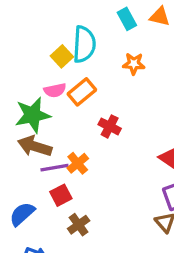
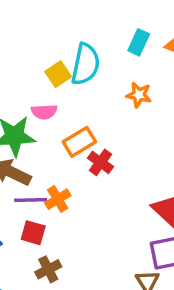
cyan rectangle: (127, 19) -> (139, 42), turned 45
orange rectangle: (82, 92) -> (79, 142), moved
red square: (61, 195) -> (33, 233), turned 35

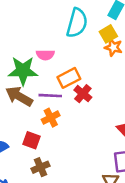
yellow square: (58, 74) -> (108, 34), moved
purple line: (31, 200) -> (50, 96), moved

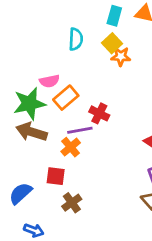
cyan semicircle: (77, 23) -> (76, 39), size x0.7
orange rectangle: (69, 78) -> (66, 98), moved
purple line: (50, 96) -> (80, 130), moved

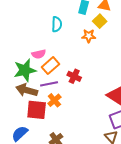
yellow square: (112, 43) -> (100, 21), moved
purple line: (80, 130) -> (49, 84), moved
red square: (56, 176) -> (37, 110), moved, size x1.5

